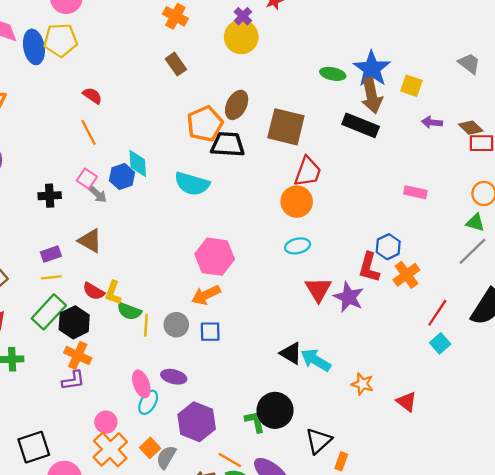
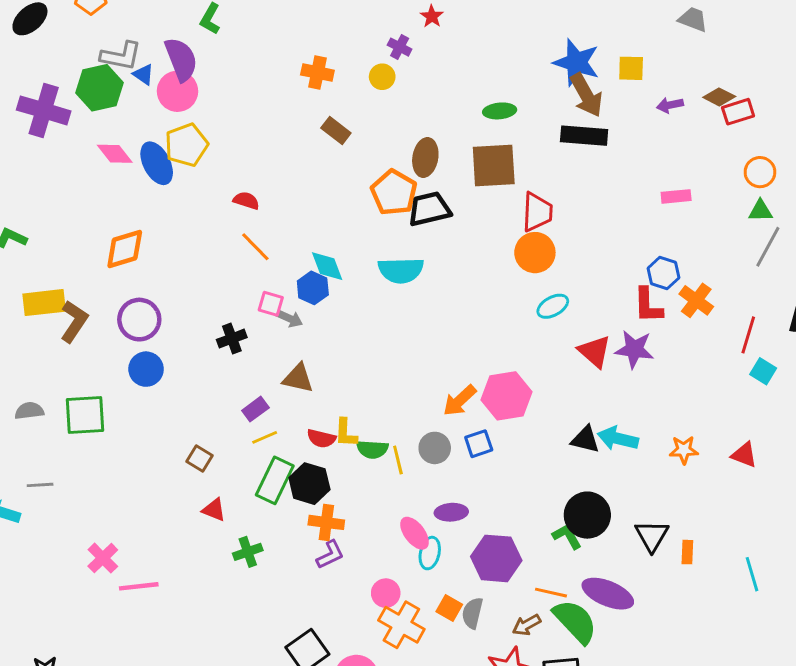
yellow circle: (241, 37) -> (382, 77), moved, size x0.6
green ellipse: (333, 74) -> (500, 111), moved
pink hexagon: (215, 257) -> (507, 396), moved

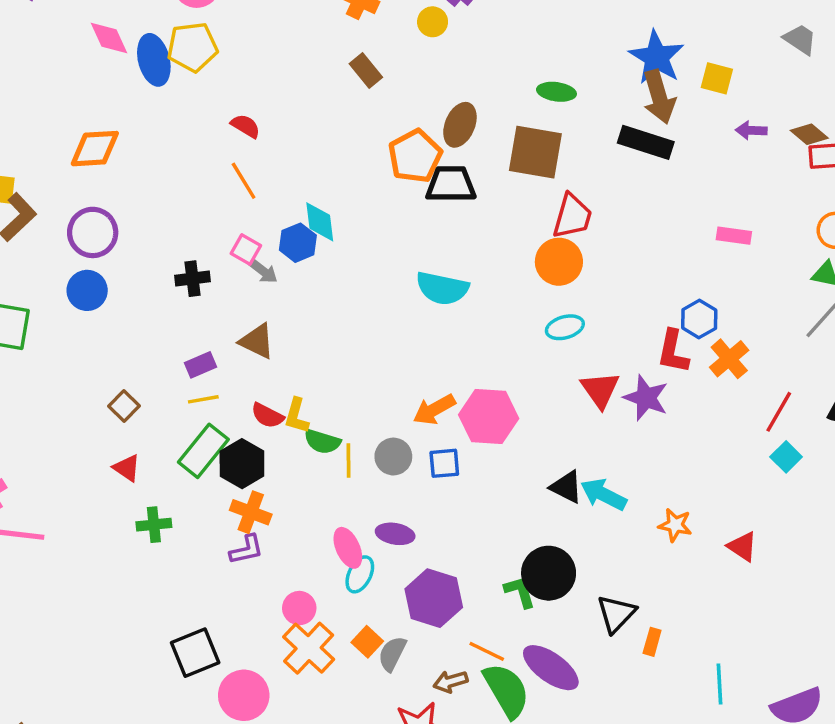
cyan semicircle: (401, 270) -> (442, 288), moved

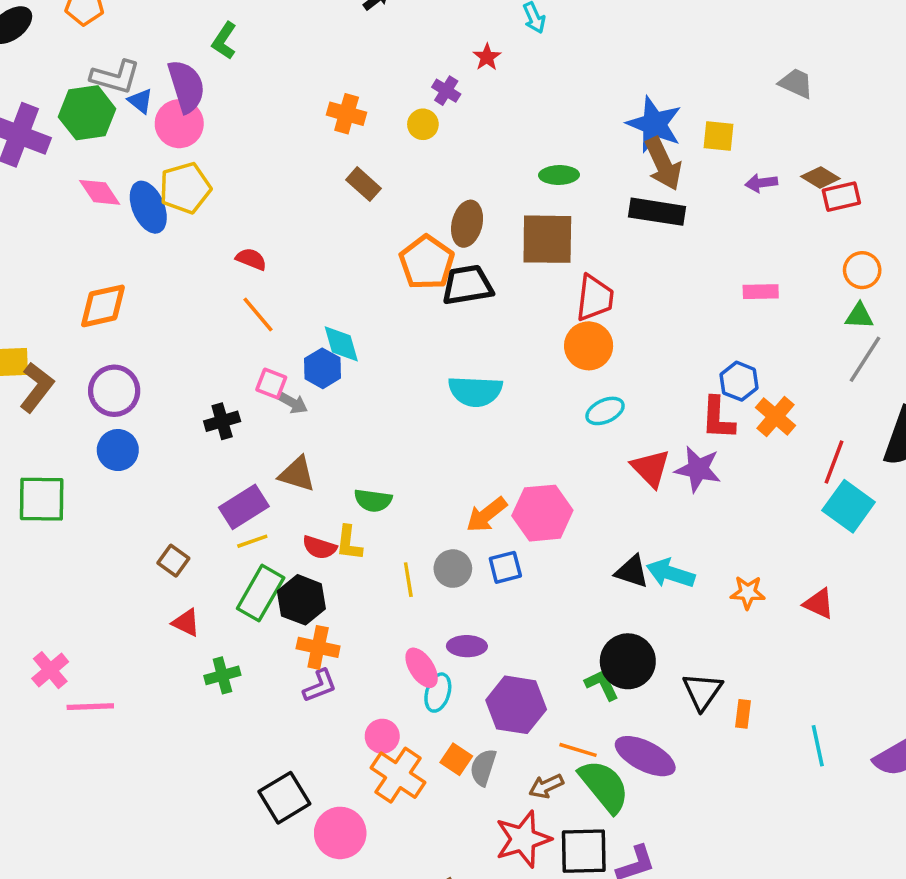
purple rectangle: (200, 365) -> (244, 507), size x1.5
green semicircle: (322, 442) -> (373, 500), moved
cyan square: (786, 457) -> (849, 506), size x1.6

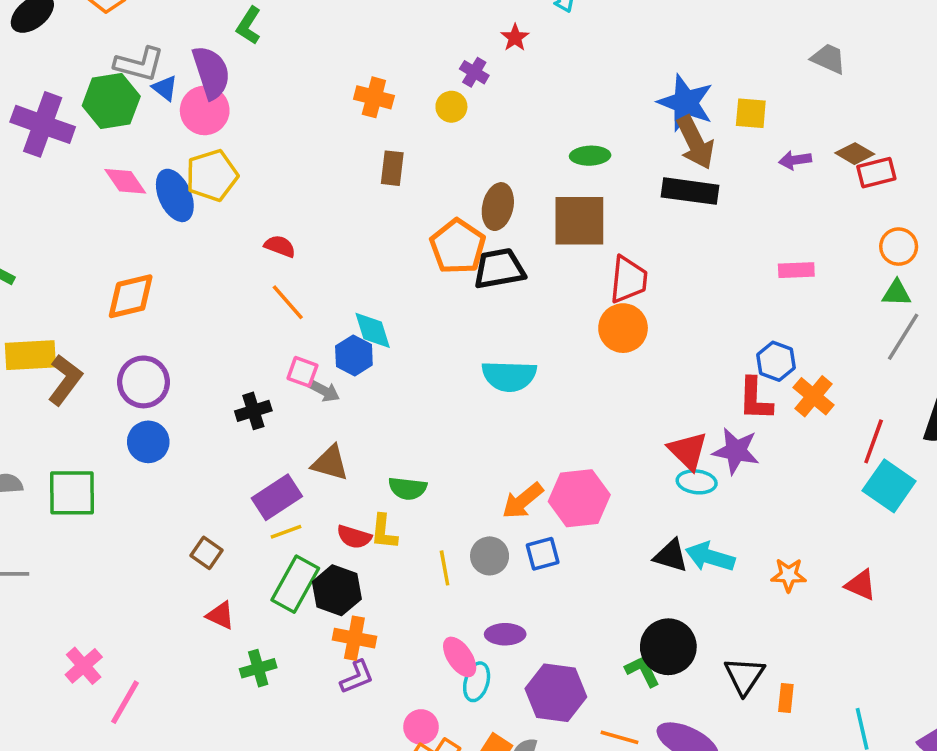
brown rectangle: (364, 184) -> (392, 168), turned 56
cyan ellipse: (605, 411) -> (697, 482), moved, turned 33
pink line: (90, 707) -> (125, 702), turned -57

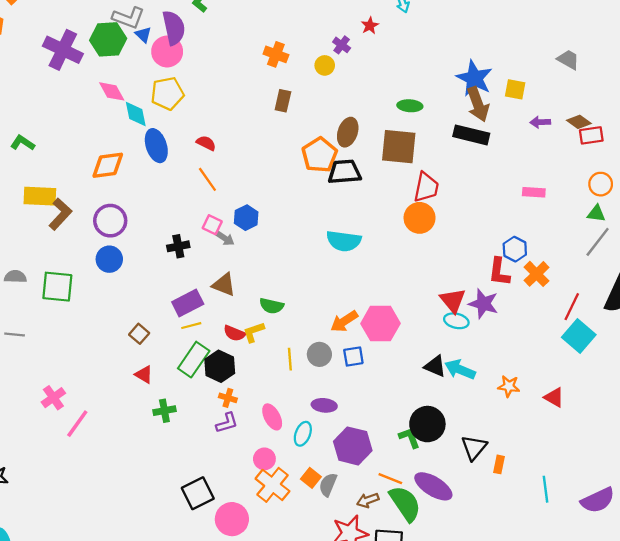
blue ellipse: (175, 195) -> (156, 146), moved
cyan diamond: (373, 330) -> (136, 114), moved
yellow L-shape: (384, 532) -> (254, 332), turned 60
orange cross: (354, 638) -> (228, 398), size x0.7
pink ellipse: (460, 657) -> (272, 417), moved

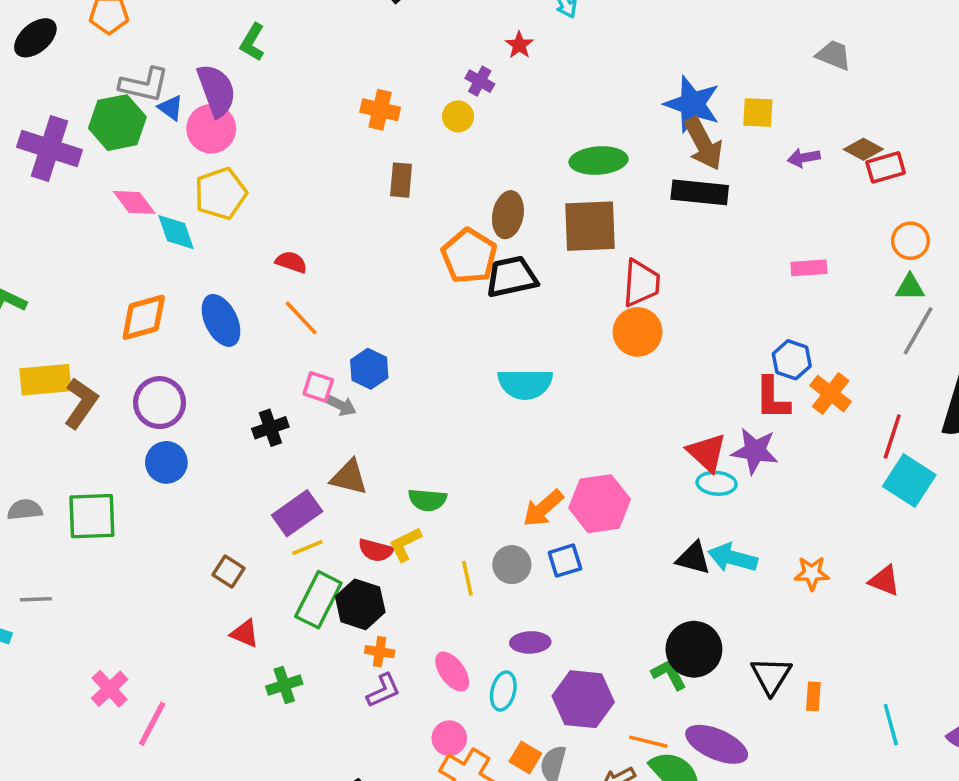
green ellipse: (410, 106) -> (598, 161), size x1.4
blue ellipse: (156, 146) -> (221, 320), moved

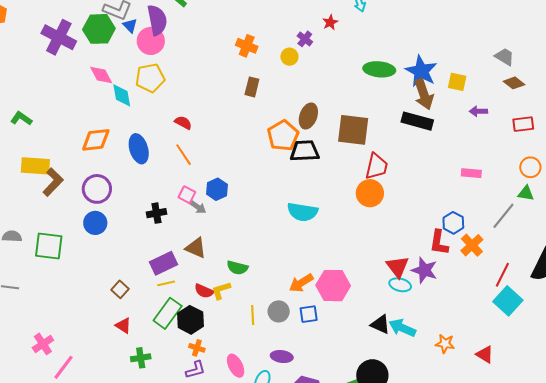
brown diamond: (863, 149) -> (514, 83), moved
green ellipse: (598, 161) -> (379, 69), moved
gray line: (918, 331) -> (503, 216), moved

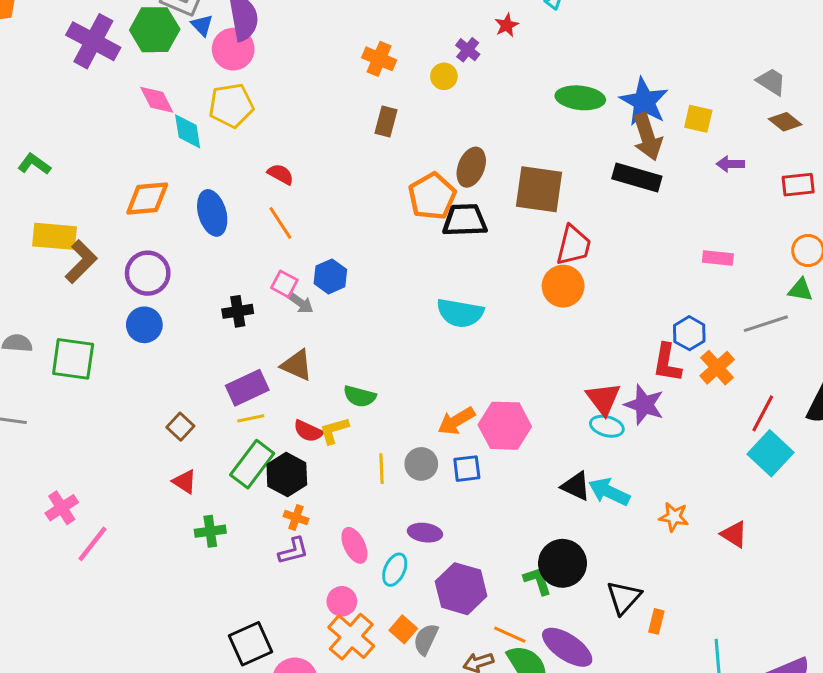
gray line: (503, 216) -> (766, 324), turned 32

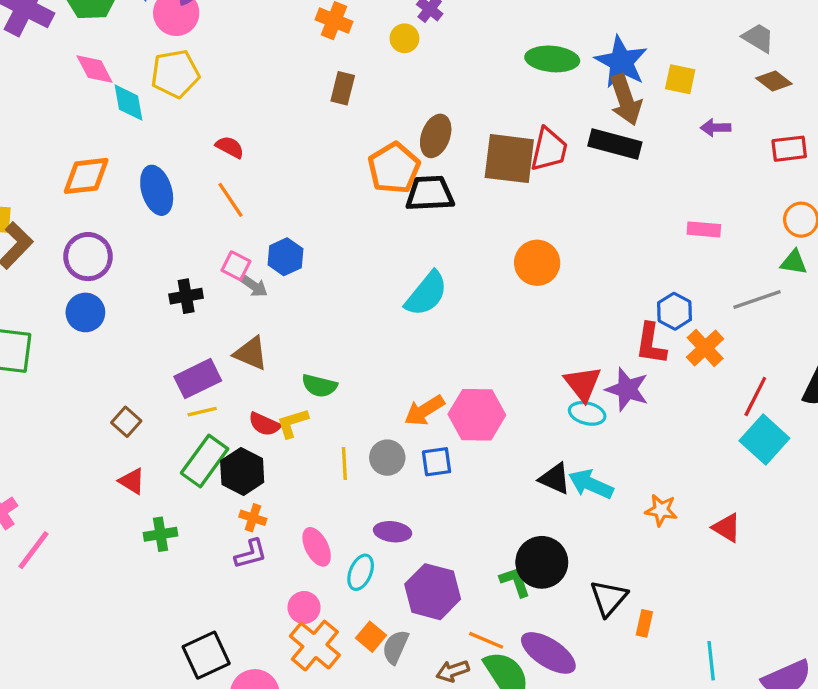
red trapezoid: (574, 245) -> (549, 149), moved
cyan semicircle: (460, 313) -> (426, 294), turned -60

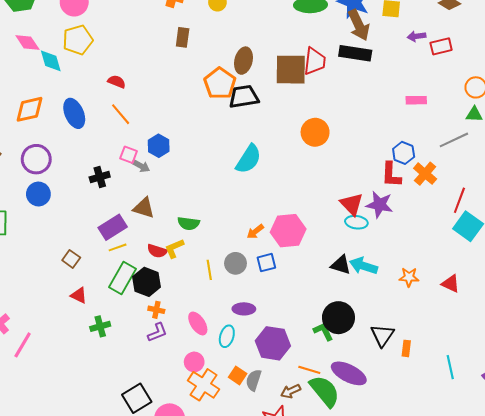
red rectangle: (789, 149) -> (441, 46), moved
orange arrow: (424, 411) -> (255, 232), size x0.7

